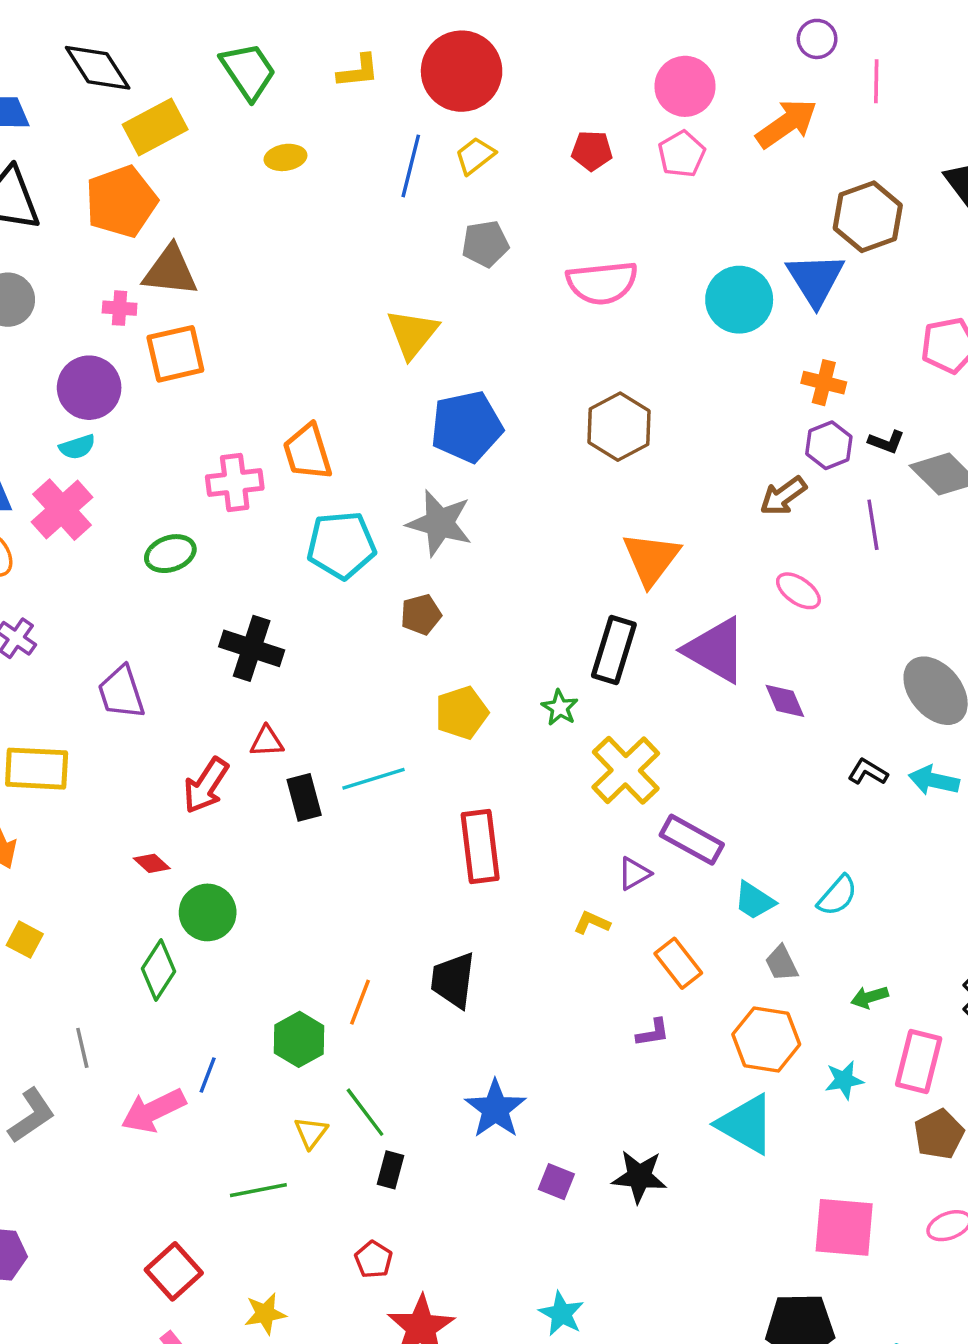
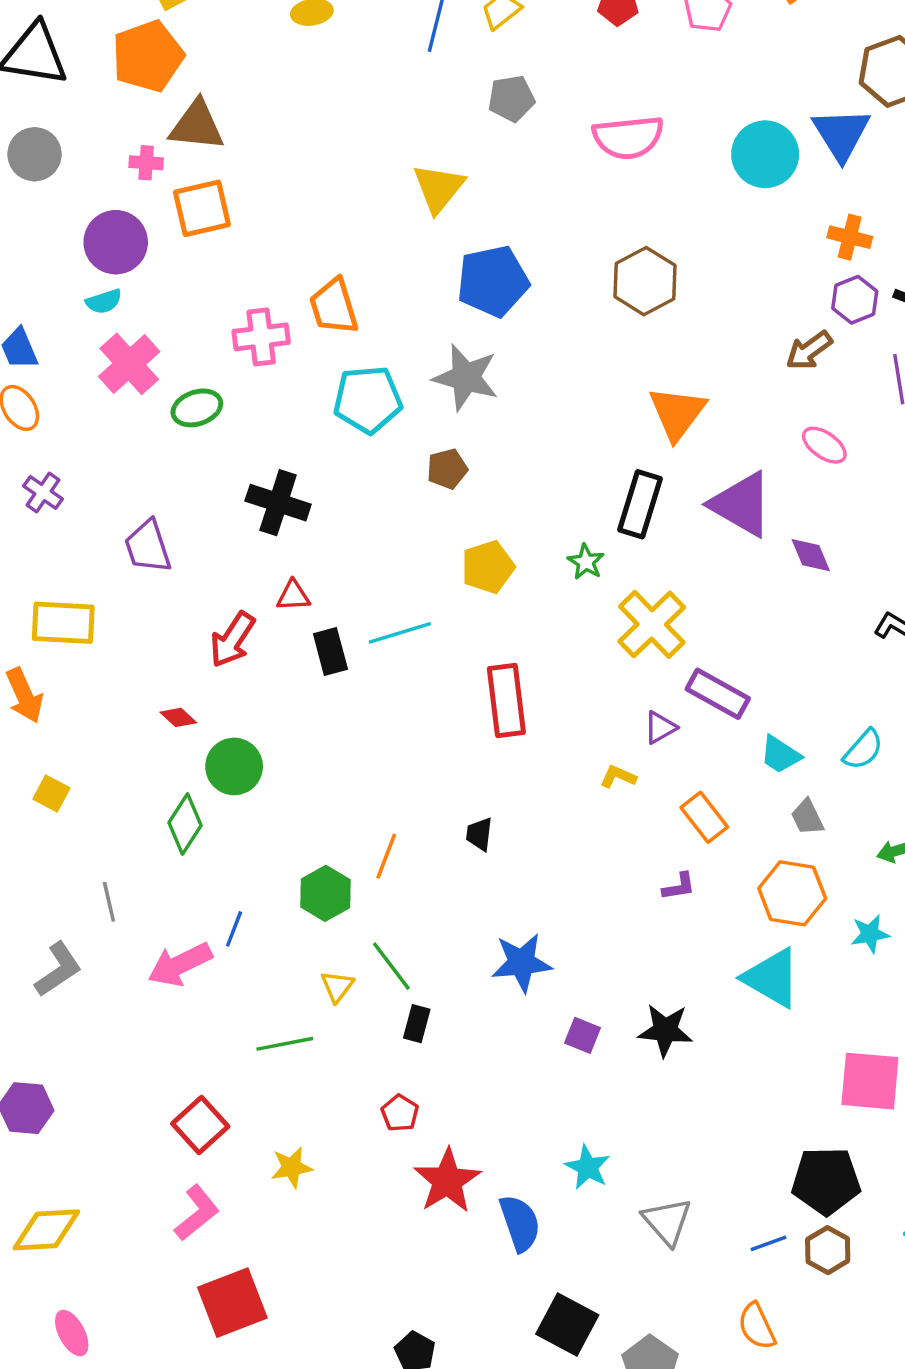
pink cross: (62, 510) -> (129, 364), moved
black trapezoid: (453, 980) -> (479, 834), size x0.6
blue star: (495, 1109) -> (522, 963), turned 30

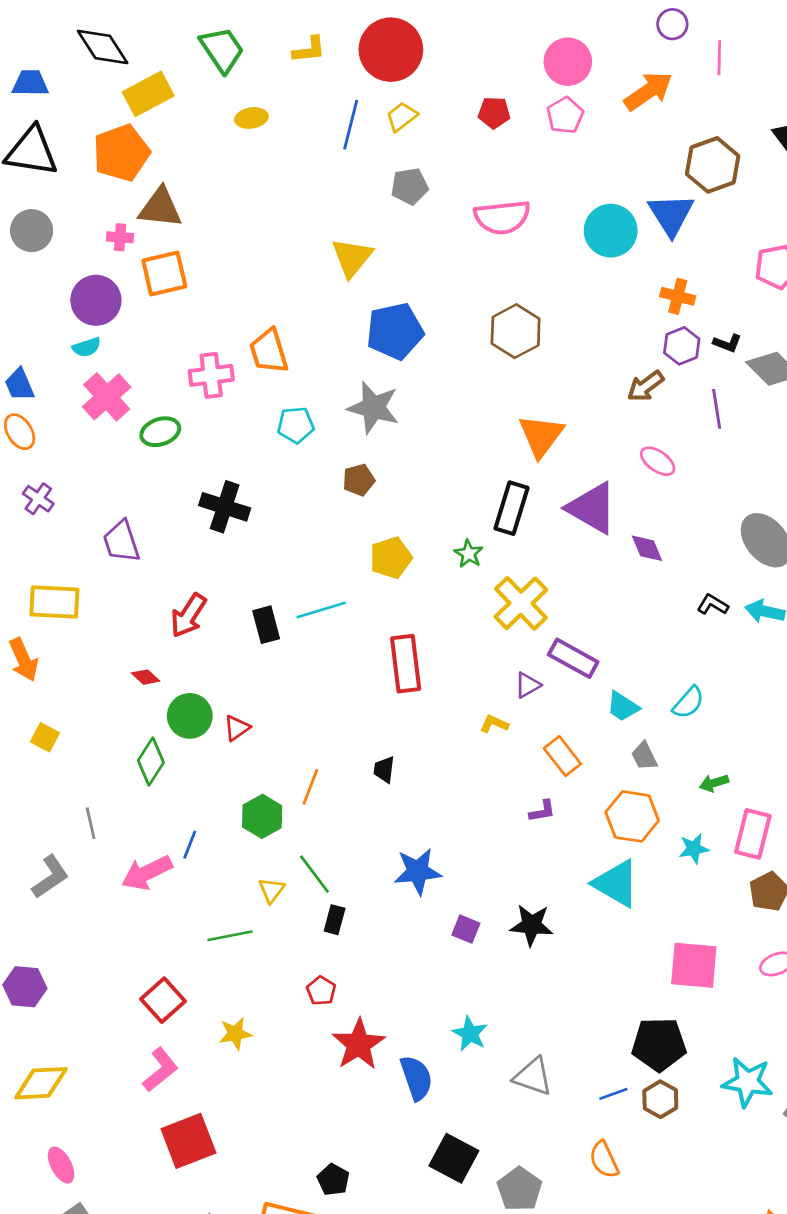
cyan pentagon: (368, 399) -> (296, 425), size x0.7
red triangle: (293, 596) -> (237, 728), moved, turned -32
gray triangle: (667, 1221) -> (533, 1077), turned -30

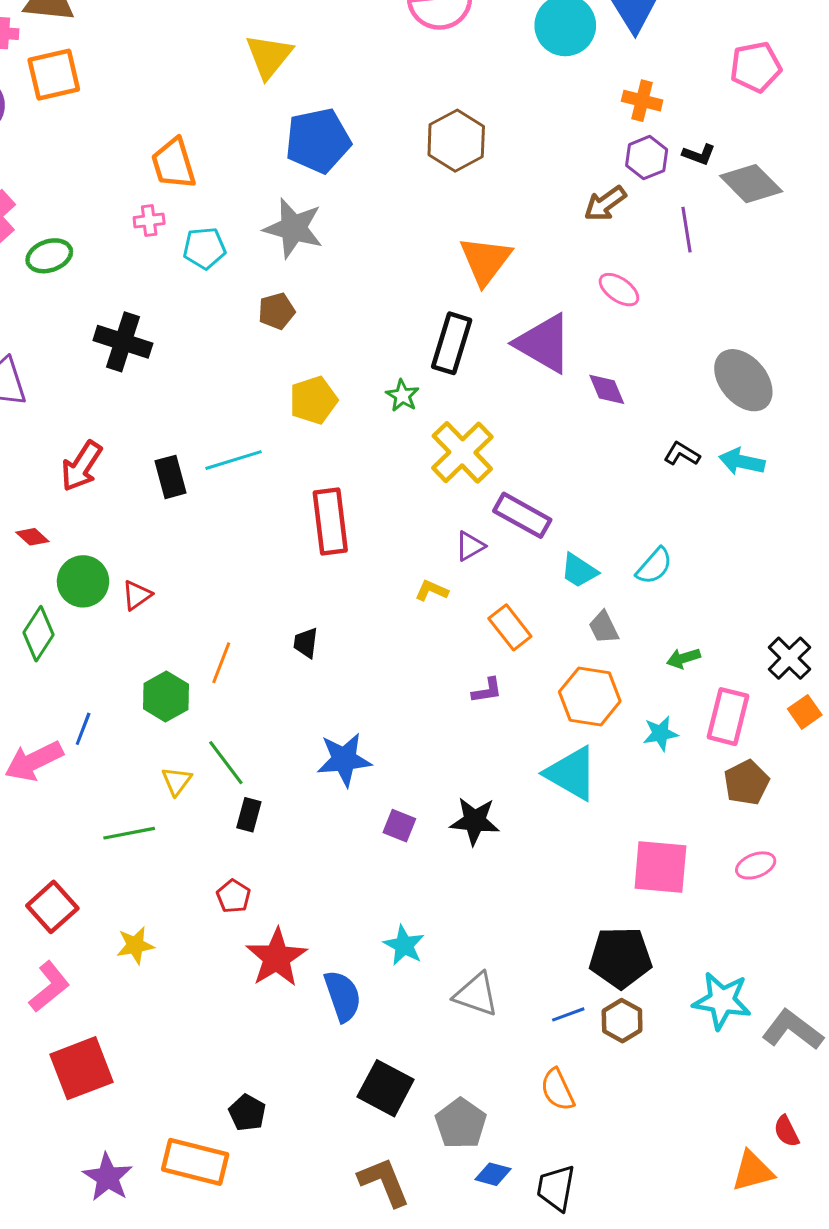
pink cross: (211, 375) -> (149, 220), moved, size x0.6

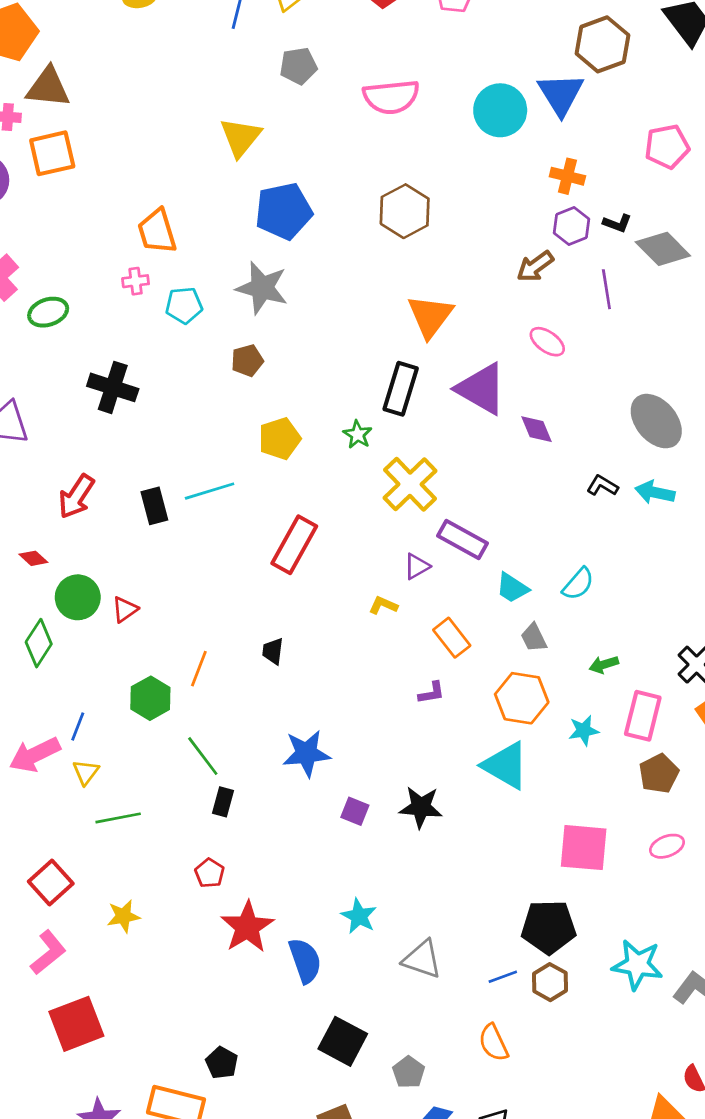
red rectangle: (330, 521) -> (294, 545), turned 36
yellow triangle: (177, 781) -> (86, 772), moved
gray pentagon: (461, 1123) -> (409, 1072), size x0.7

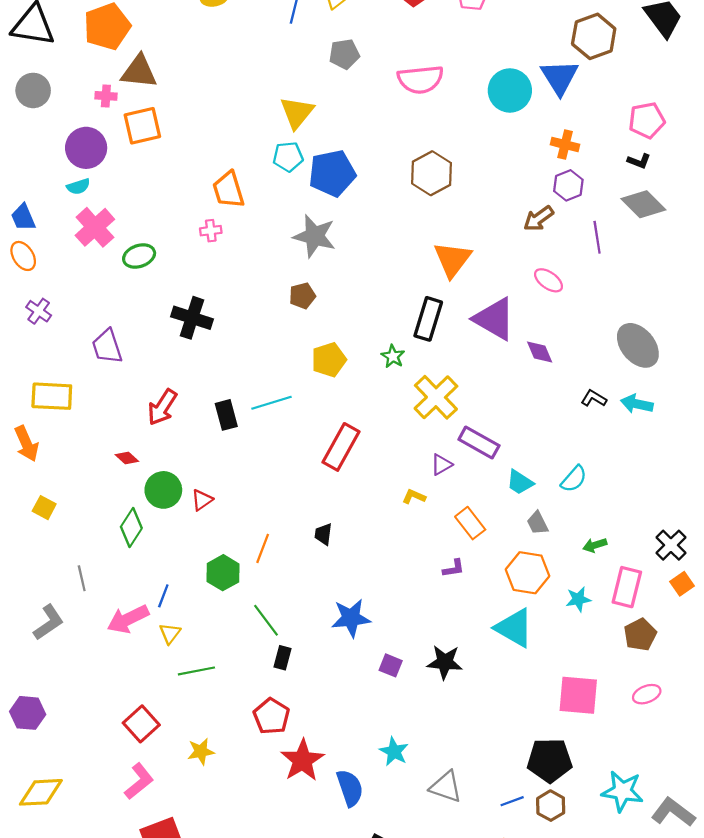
black L-shape: (617, 223) -> (639, 161), moved
cyan pentagon: (184, 305) -> (288, 157), moved
red pentagon: (210, 873) -> (271, 716), size x1.5

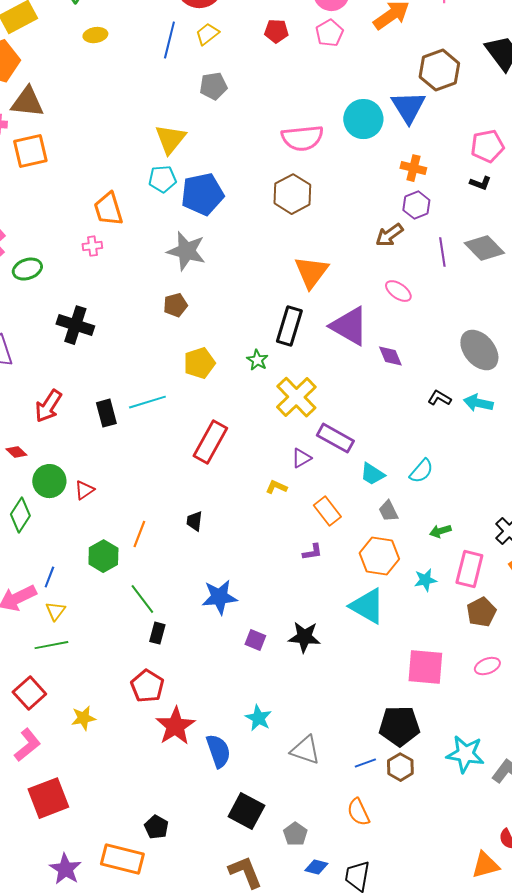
pink semicircle: (420, 79) -> (302, 138), moved
gray diamond: (643, 204) -> (484, 248), moved
green line: (196, 671) -> (51, 645), moved

